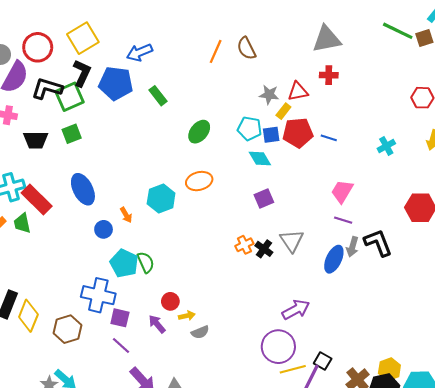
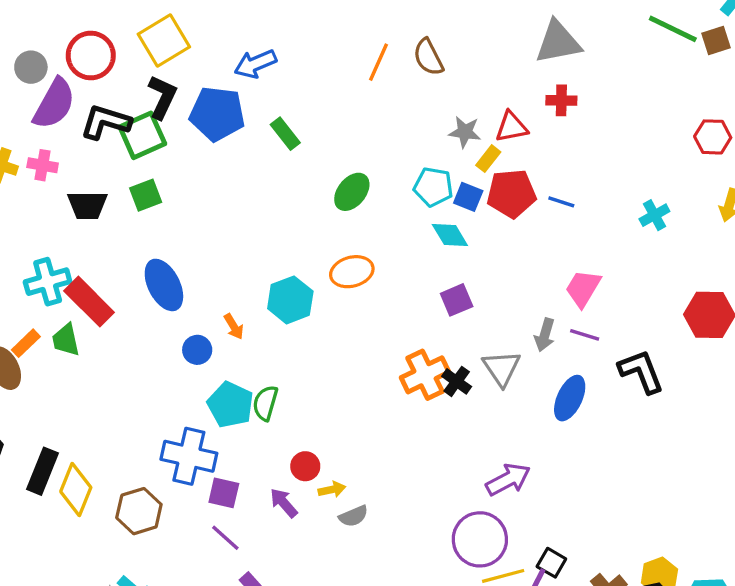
blue square: (271, 135) -> (468, 197), turned 30
orange cross: (244, 245) -> (425, 375), size x1.6
gray arrow: (352, 247) -> (545, 335), moved
green semicircle: (146, 262) -> (265, 403), turned -140

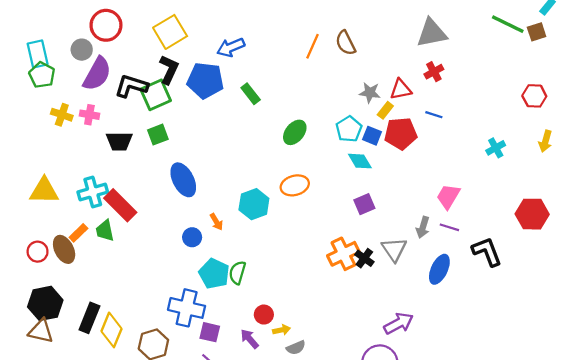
red circle: (91, 55) -> (106, 25), moved
red cross: (561, 100) -> (434, 72), turned -30
cyan pentagon: (433, 187) -> (349, 129), turned 30
blue line: (561, 202) -> (434, 115), moved
blue ellipse: (164, 285) -> (183, 180), moved

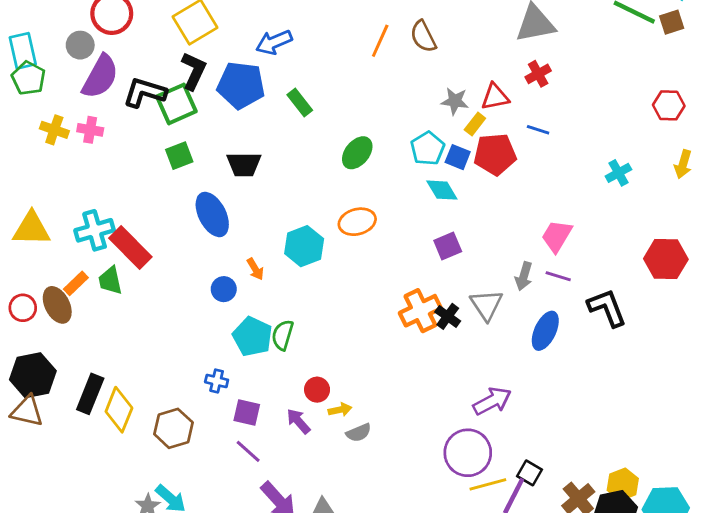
black trapezoid: (119, 141) -> (244, 164), moved
blue cross: (187, 308) -> (217, 381), size x0.5

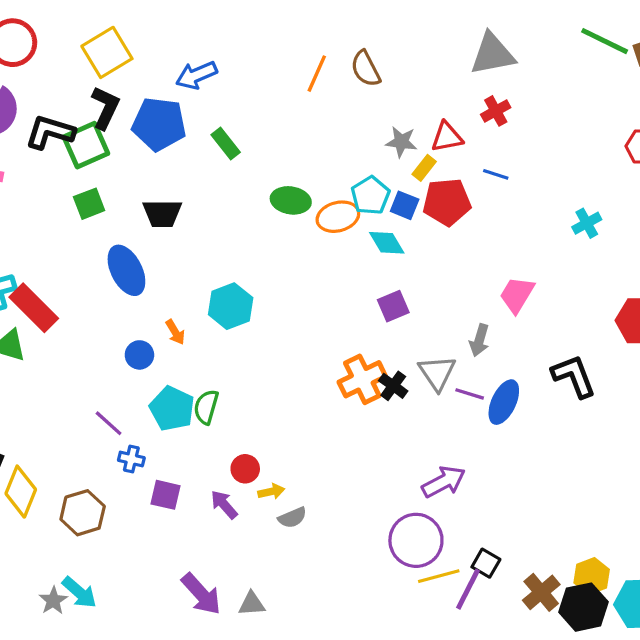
green ellipse: (357, 153) -> (291, 200), turned 60
orange ellipse: (357, 222) -> (338, 217), moved
purple line: (558, 276) -> (470, 394), moved
purple line: (248, 451) -> (109, 423), moved

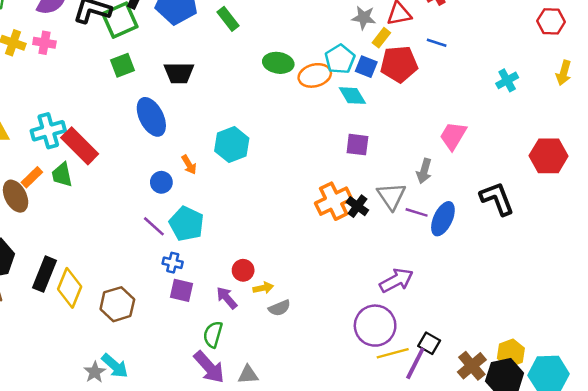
purple square: (393, 306) -> (357, 145), turned 30
green semicircle: (206, 407) -> (213, 334), moved
purple line: (109, 423) -> (154, 226), moved
blue cross: (131, 459) -> (173, 263), moved

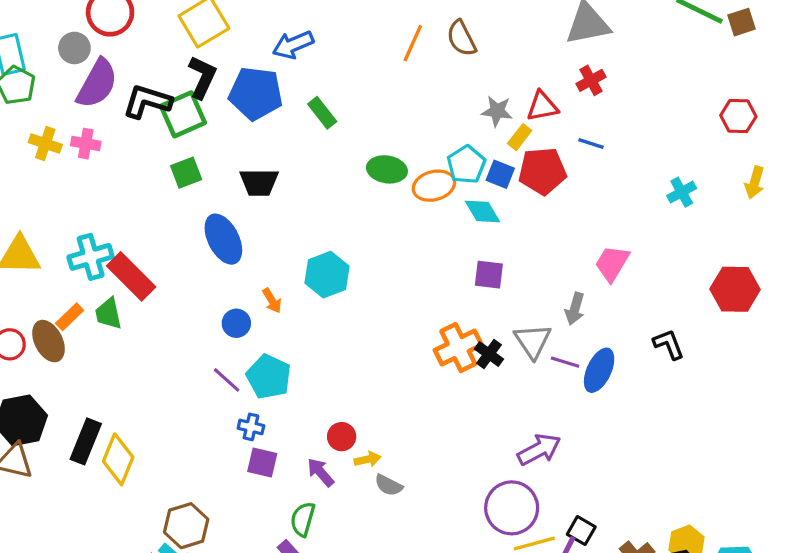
black L-shape: (497, 199) -> (669, 344), size x0.7
brown hexagon: (117, 304) -> (186, 526), moved
gray semicircle: (280, 308) -> (389, 485), turned 50

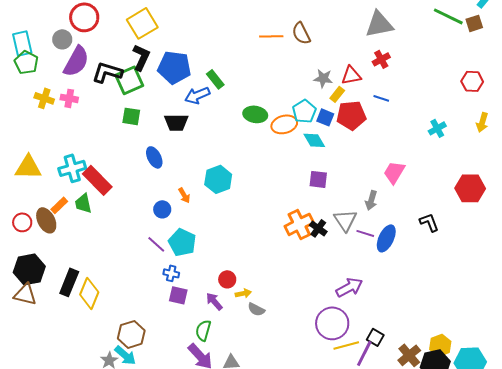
orange line: (413, 43) -> (271, 36), turned 65
blue arrow: (293, 45) -> (197, 95), moved
green square: (186, 173) -> (131, 116), turned 30
blue ellipse: (223, 239) -> (154, 157), size x0.7

